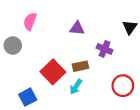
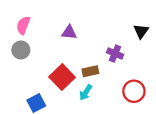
pink semicircle: (30, 21) -> (23, 25), moved
purple triangle: (77, 28) -> (69, 32), moved

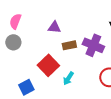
purple cross: (115, 54) -> (93, 45), size x1.5
brown rectangle: (90, 71) -> (69, 45), moved

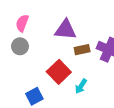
purple triangle: (54, 27) -> (65, 30), size x1.5

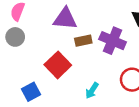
cyan arrow: (81, 86) -> (92, 91), moved

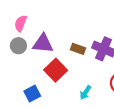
purple triangle: (65, 19) -> (43, 44), moved
brown rectangle: (83, 41) -> (78, 49), turned 32

